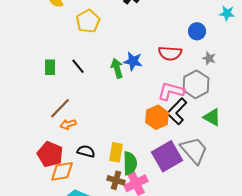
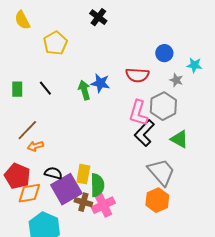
cyan star: (227, 13) -> (194, 65), moved
pink L-shape: (171, 91) -> (138, 113), turned -88
orange hexagon: (157, 117) -> (157, 200), moved
purple square: (167, 156) -> (66, 189), moved

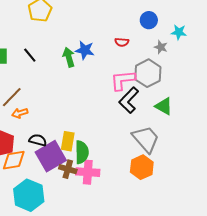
red semicircle: (137, 75) -> (122, 42), size x0.6
pink L-shape: (138, 113) -> (123, 80), turned 68
pink cross: (103, 205) -> (88, 172), turned 30

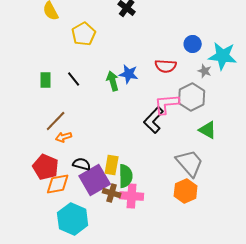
cyan star: (179, 32) -> (223, 56), size x1.8
red semicircle: (122, 42) -> (166, 66), size x1.5
black L-shape: (129, 100) -> (154, 120), moved

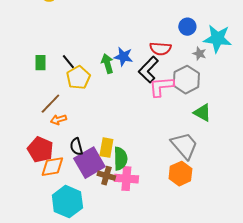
yellow pentagon: (84, 34) -> (78, 78), moved
black L-shape: (154, 120) -> (148, 70), moved
black semicircle: (82, 164) -> (76, 147), turned -120

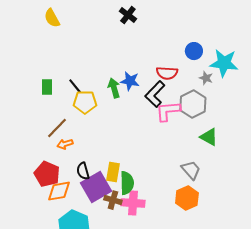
yellow pentagon: (78, 78) -> (85, 102), turned 30
gray trapezoid: (184, 146) -> (191, 170), size x0.7

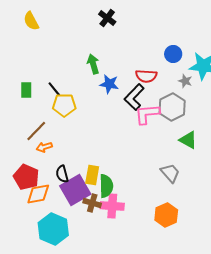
green arrow: (114, 88) -> (93, 64), moved
orange hexagon: (187, 198) -> (166, 215), moved

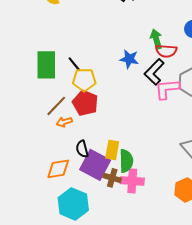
green arrow: (93, 64) -> (156, 39), moved
green rectangle: (26, 90) -> (46, 65), size x1.8
red pentagon: (26, 177) -> (85, 103), moved
purple square: (75, 190) -> (95, 165), turned -32

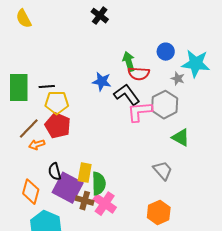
black line: (74, 64) -> (47, 87), turned -56
black L-shape: (154, 72) -> (127, 95), turned 100
orange diamond: (58, 169) -> (31, 192), turned -65
pink cross: (132, 181) -> (105, 204), turned 30

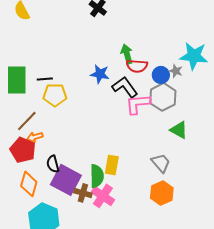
blue circle: (166, 52) -> (161, 75), moved
red pentagon: (58, 126) -> (23, 150), moved
yellow rectangle: (85, 173) -> (112, 165), moved
orange hexagon: (159, 213) -> (162, 193), moved

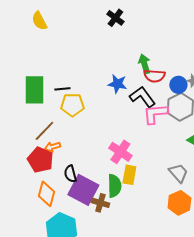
pink cross: (103, 196) -> (120, 152), moved

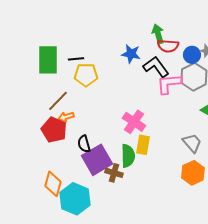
purple square: (83, 190) -> (97, 160), turned 32
orange diamond: (46, 194) -> (53, 184), moved

